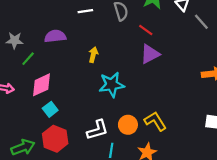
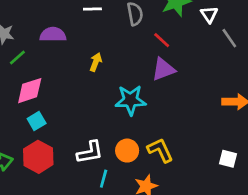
cyan star: (112, 85) -> (131, 100), moved

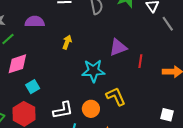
red line: (162, 40) -> (140, 61), moved, turned 56
cyan square: (37, 121) -> (33, 87), moved
yellow L-shape: (160, 150) -> (116, 96), moved

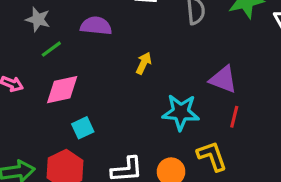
purple triangle: (118, 47) -> (223, 79), turned 36
red line: (140, 61) -> (234, 117), moved

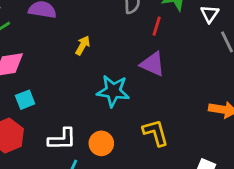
red line: (234, 117) -> (157, 26), moved
yellow L-shape: (212, 156) -> (156, 133), moved

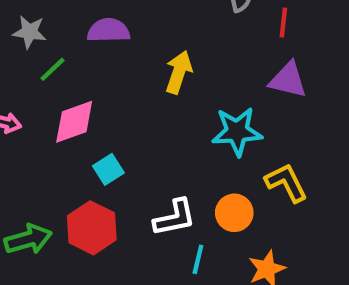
yellow arrow: (83, 45) -> (179, 72), size x1.4
yellow L-shape: (156, 133) -> (286, 183), moved

